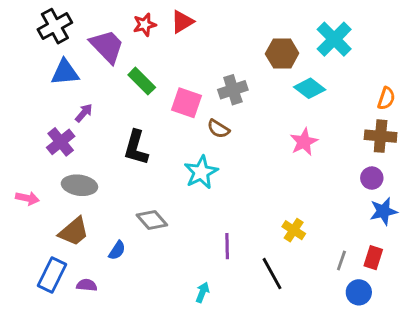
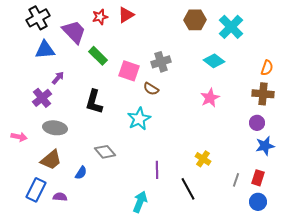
brown hexagon: (282, 54) -> (195, 20), moved
cyan arrow: (202, 292) -> (140, 202), size x1.5
blue circle: (359, 292) -> (258, 202), moved

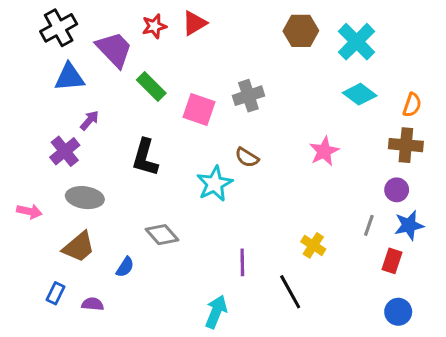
cyan diamond: (214, 61) -> (360, 94), moved
brown semicircle: (151, 89) -> (247, 157), moved
red rectangle: (258, 178) -> (392, 261), moved
gray line: (236, 180) -> (369, 225), moved
blue rectangle: (36, 190) -> (56, 293), size x0.6

